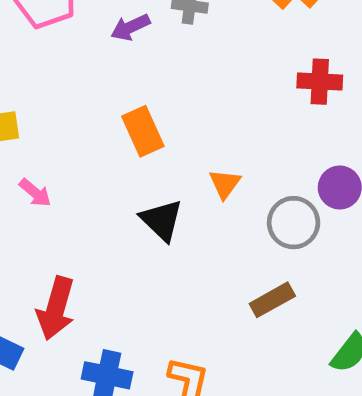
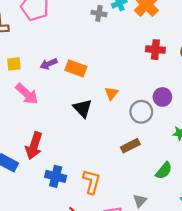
purple arrow: (130, 27) -> (49, 64), moved
orange rectangle: (143, 131) -> (76, 68), turned -48
pink arrow: (35, 193) -> (27, 94), size x1.6

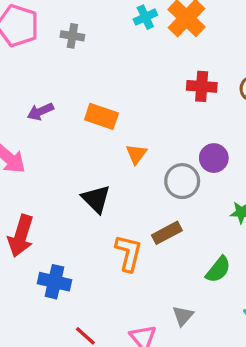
gray cross: (99, 13) -> (72, 36), moved
orange rectangle: (76, 68) -> (101, 116), moved
black triangle: (83, 108) -> (96, 199), moved
orange L-shape: (92, 182) -> (129, 253), moved

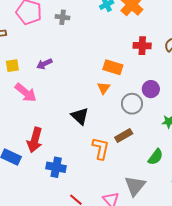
orange rectangle: (101, 116) -> (113, 67), moved
gray triangle: (183, 316) -> (135, 186), size x1.6

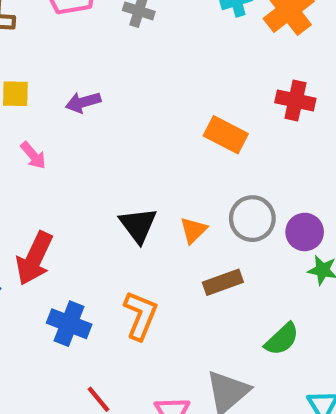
orange triangle: (104, 88) -> (193, 230), moved
purple circle: (151, 89) -> (305, 232), moved
pink arrow: (26, 93) -> (33, 155), size x0.6
orange L-shape: (101, 148) -> (141, 315), moved

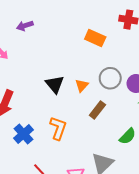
brown rectangle: (223, 282) -> (97, 110), turned -30
blue cross: (69, 324) -> (23, 134), turned 30

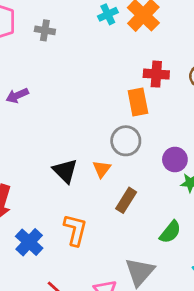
orange rectangle: (95, 38) -> (138, 102), moved, turned 60
gray circle: (110, 78) -> (126, 141), moved

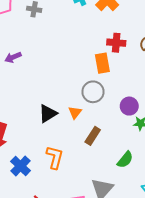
black triangle: (65, 171) -> (48, 114), turned 42

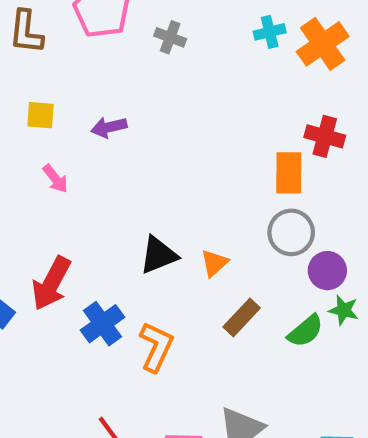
gray circle: (93, 92) -> (291, 232), moved
green semicircle: (125, 160) -> (305, 331), moved
blue cross: (21, 166) -> (103, 324), moved

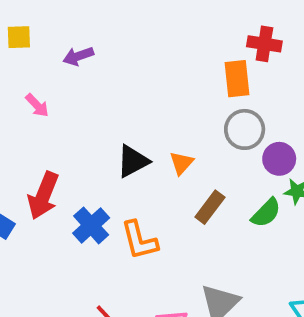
yellow square: (40, 115) -> (19, 37), moved
orange L-shape: (156, 347) -> (139, 240), turned 147

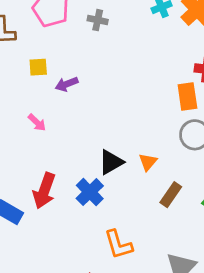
yellow square: (19, 37) -> (38, 67), moved
blue cross: (91, 225) -> (90, 192), moved
orange L-shape: (139, 240) -> (118, 245), moved

